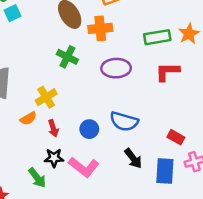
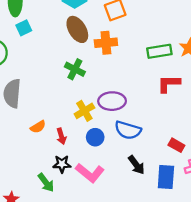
purple ellipse: (116, 68) -> (112, 101), moved
yellow cross: (46, 97) -> (84, 111), moved

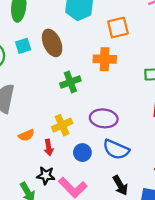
cyan square: (24, 28) -> (23, 46), moved
brown ellipse: (77, 29) -> (52, 43), moved
green cross: (75, 69) -> (70, 82), turned 36
yellow cross: (84, 111) -> (62, 125), moved

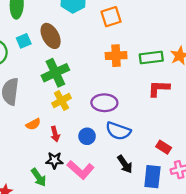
orange cross: (105, 59) -> (116, 56), moved
green cross: (70, 82) -> (55, 73), moved, size x1.4
yellow cross: (62, 125) -> (62, 101), moved

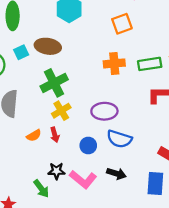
orange square: (111, 17) -> (122, 24), moved
brown ellipse: (51, 36) -> (48, 46), turned -50
red arrow: (55, 134) -> (55, 135), moved
black arrow: (125, 164) -> (116, 174), moved, turned -36

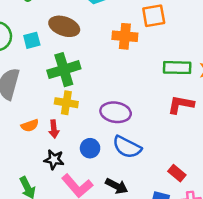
cyan square: (21, 52) -> (32, 40), moved
orange cross: (114, 63) -> (125, 36), moved
yellow cross: (61, 111) -> (66, 103), turned 30
black star: (56, 171) -> (54, 160), moved

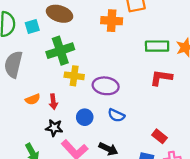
yellow cross: (66, 103) -> (74, 76), moved
blue semicircle: (127, 147) -> (116, 115), size x0.7

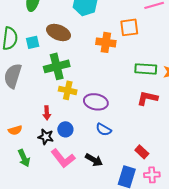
orange semicircle: (33, 99) -> (15, 130), moved
blue circle: (85, 117) -> (65, 129), moved

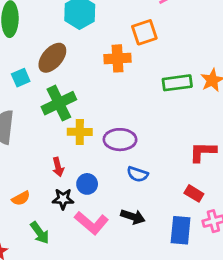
brown ellipse: (59, 32) -> (52, 58), turned -60
red L-shape: (147, 98) -> (203, 152), moved

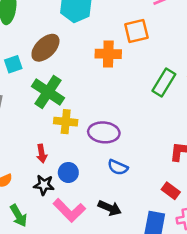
green rectangle: (177, 83) -> (164, 83), turned -56
green cross: (59, 103) -> (48, 92), turned -36

